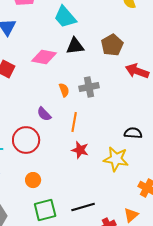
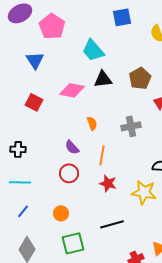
gray cross: (89, 87) -> (131, 126), moved
red circle: (26, 140) -> (69, 173), moved, size x0.7
black line: (83, 207) -> (112, 224), moved

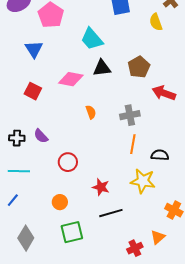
purple semicircle: (72, 147) -> (41, 136), moved
orange line: (102, 155) -> (133, 144), moved
red star: (108, 183) -> (101, 187), moved
blue line: (23, 211) -> (13, 200), moved

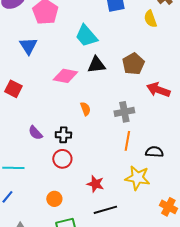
red square: (33, 91) -> (13, 89), moved
black cross: (17, 138) -> (63, 135), moved

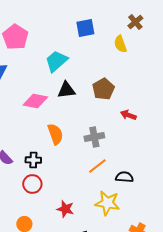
cyan trapezoid: (86, 36) -> (56, 61), turned 90
red arrow: (158, 90) -> (128, 115), size x0.7
orange semicircle: (85, 109) -> (55, 134), size x1.5
orange line: (127, 141) -> (97, 166), turned 42

